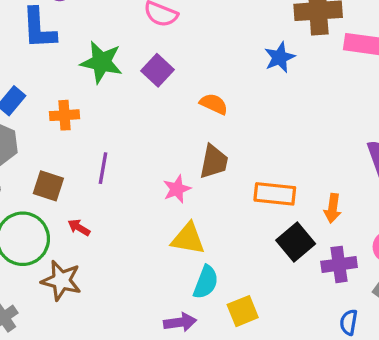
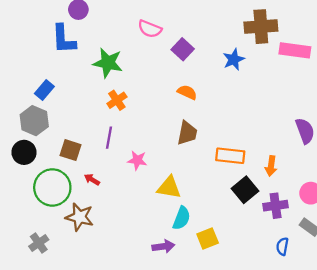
purple square: (158, 70) -> (183, 49), moved
orange cross: (64, 115) -> (117, 100), moved, turned -30
pink star: (177, 189) -> (137, 160), moved, turned 30

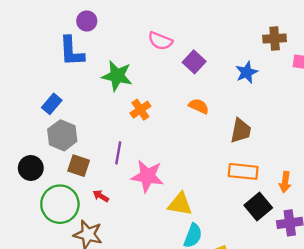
brown cross: (261, 27) -> (275, 38), size x0.7
orange cross: (117, 100) -> (140, 110), moved
gray hexagon: (34, 121) -> (62, 135), moved
brown trapezoid: (187, 133) -> (241, 131), moved
pink star: (137, 160) -> (147, 176), size x1.6

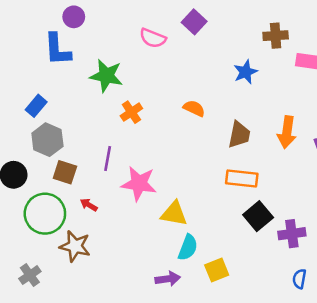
purple square: (194, 62) -> (194, 22), moved
orange arrow: (285, 182) -> (287, 132), moved, size x1.4

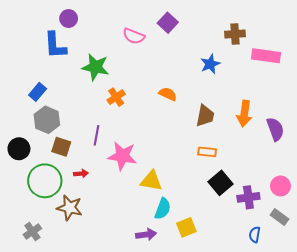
orange rectangle: (242, 179) -> (207, 152), size x0.7
red arrow: (89, 205) -> (81, 174), turned 144

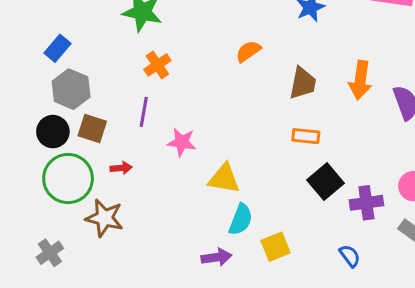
orange semicircle: (168, 94) -> (248, 51), turned -60
orange cross: (116, 97) -> (157, 65), moved
black circle: (19, 149) -> (53, 132), moved
pink star: (122, 156) -> (182, 142), size x0.7
blue semicircle: (255, 235) -> (350, 256), moved, turned 133

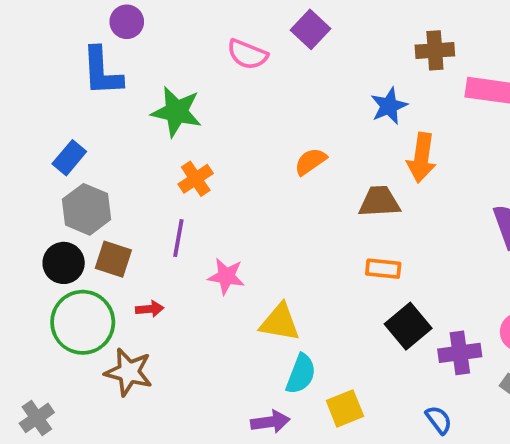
orange arrow: (360, 80) -> (421, 158), moved
brown trapezoid: (303, 83) -> (379, 202), turned -104
gray cross: (50, 253) -> (37, 418), moved

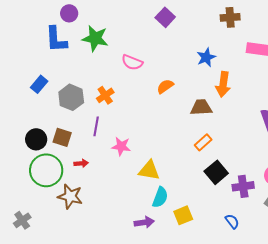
brown cross: (435, 50) -> (230, 17), moved
pink semicircle: (247, 54) -> (132, 62), moved
green star: (177, 112) -> (95, 38), moved
gray hexagon: (87, 209) -> (71, 97), moved
orange rectangle: (383, 269) -> (203, 142), turned -48

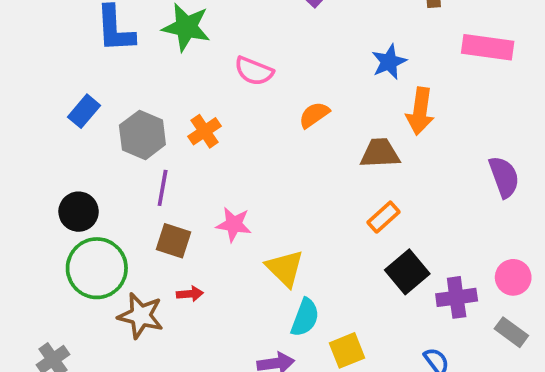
purple line: (96, 126) -> (163, 188), moved
brown square: (62, 137) -> (173, 241), moved
red arrow: (81, 163) -> (190, 294), moved
yellow triangle: (149, 170) -> (285, 268), turned 35

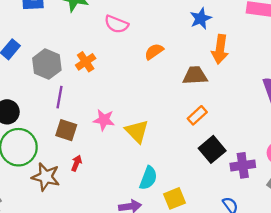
yellow triangle: (285, 268) -> (137, 131), moved
red arrow: (190, 294) -> (77, 163), turned -63

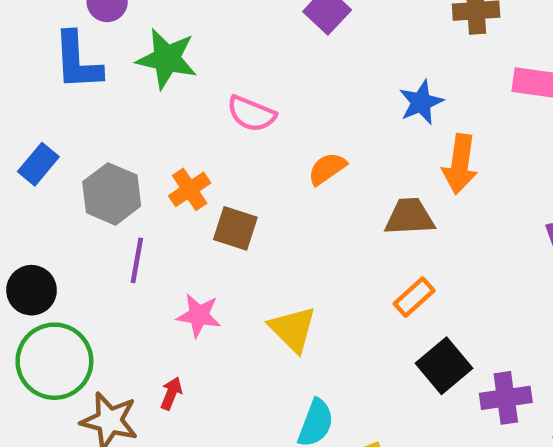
pink star: (104, 120) -> (199, 315), moved
brown square: (66, 130) -> (235, 228), moved

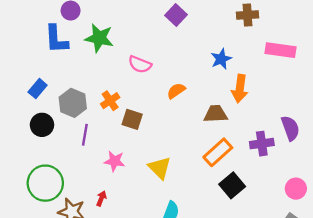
black circle: (32, 290) -> (42, 125), moved
orange rectangle: (414, 297) -> (218, 152), size x1.5
purple cross: (506, 398) -> (262, 144), moved

